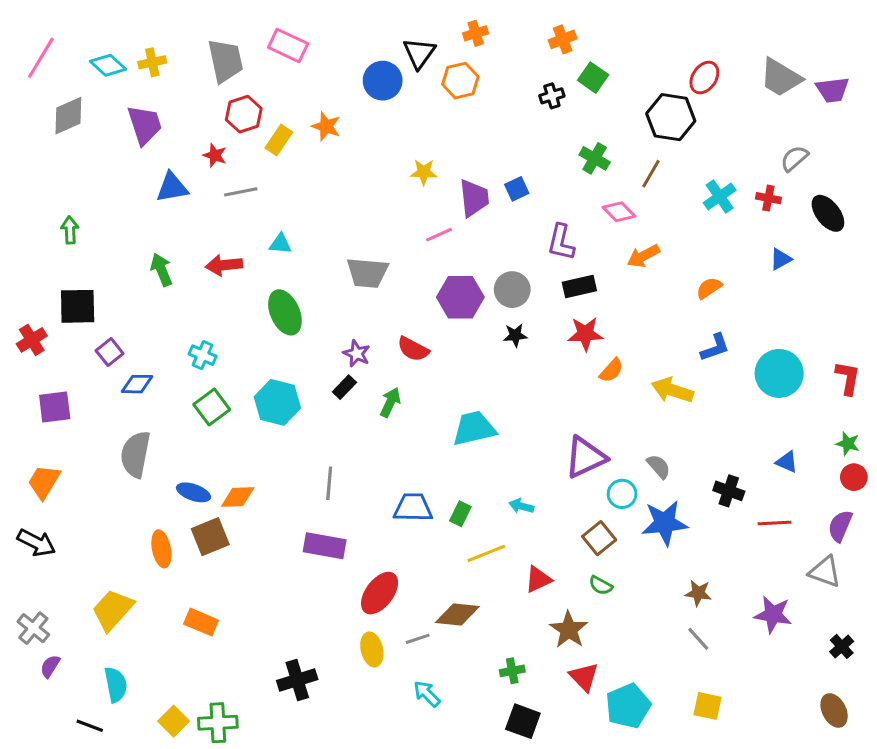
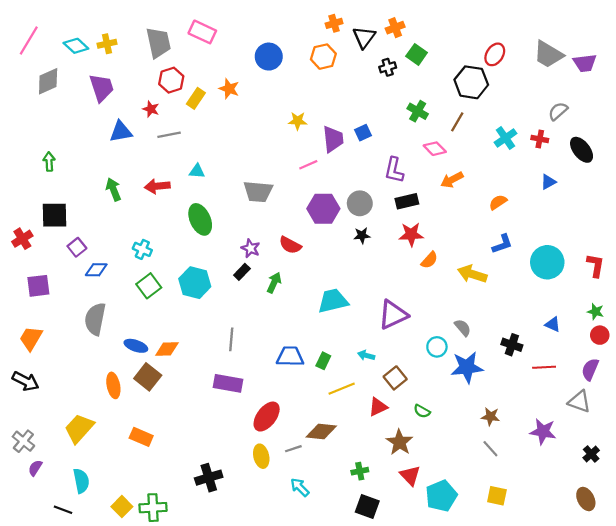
black triangle: (419, 53) -> (364, 37), moved
purple triangle: (585, 457) -> (393, 315), moved
brown square: (210, 537) -> (148, 377), turned -30
brown square: (599, 538) -> (395, 378), moved

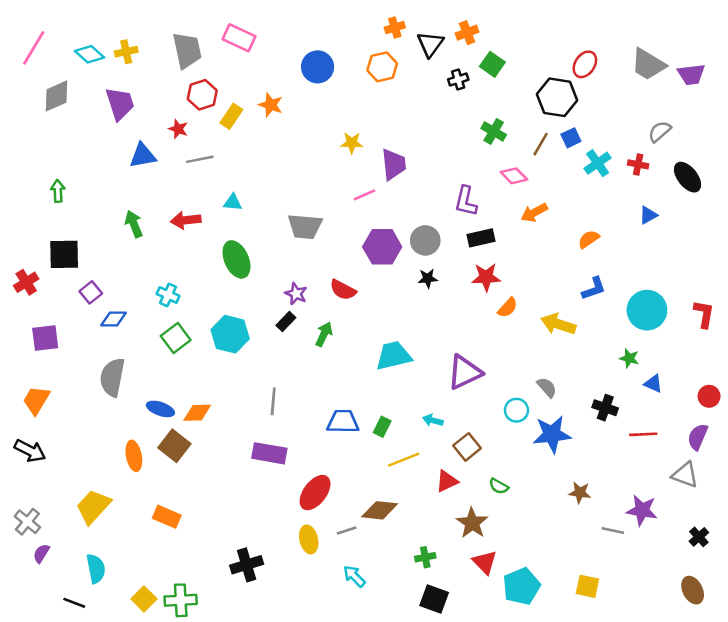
blue square: (363, 133) -> (571, 138), moved
green star: (595, 312) -> (629, 358), moved
gray line: (490, 449) -> (613, 531), moved, turned -36

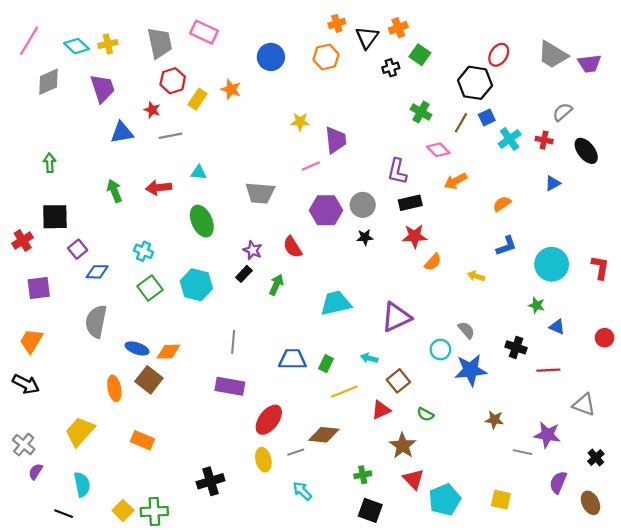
red semicircle: (343, 290) -> (293, 247), turned 30
yellow arrow: (558, 324) -> (476, 276), size x0.6
purple semicircle: (698, 437) -> (558, 482), moved

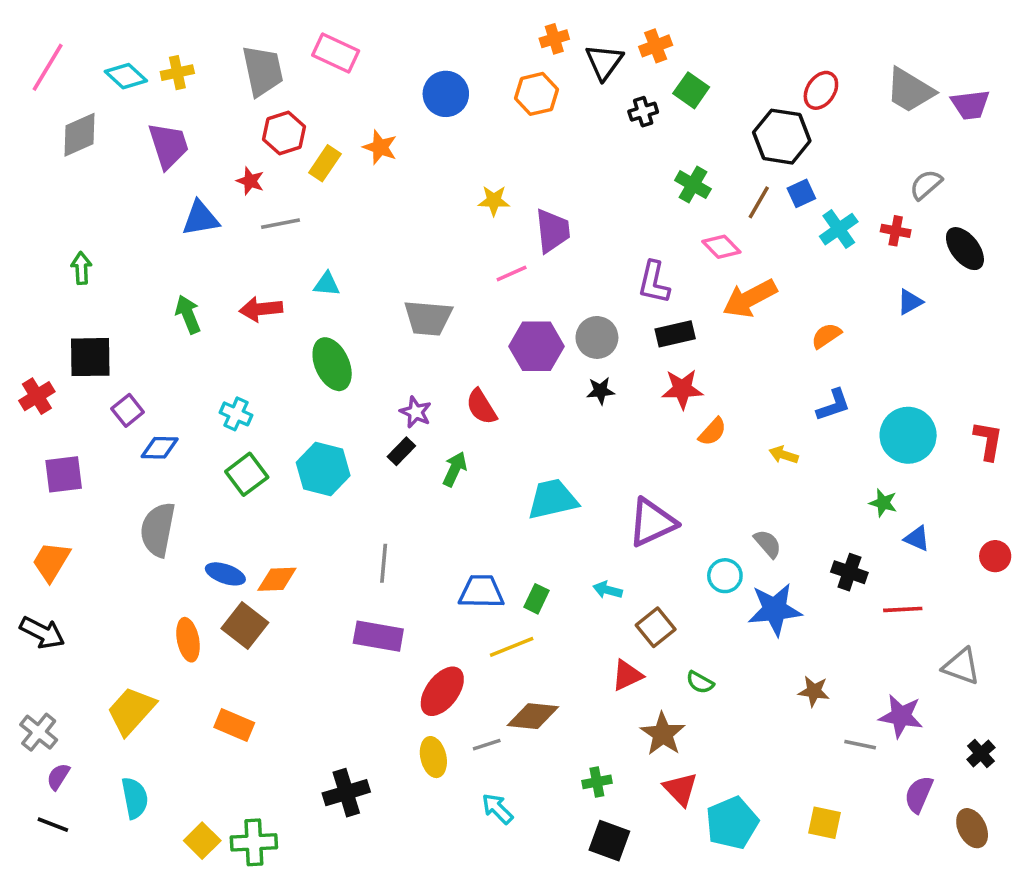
orange arrow: (456, 181) -> (750, 298), size x1.4
yellow line: (344, 392) -> (512, 647), moved
black line: (64, 514) -> (53, 825), moved

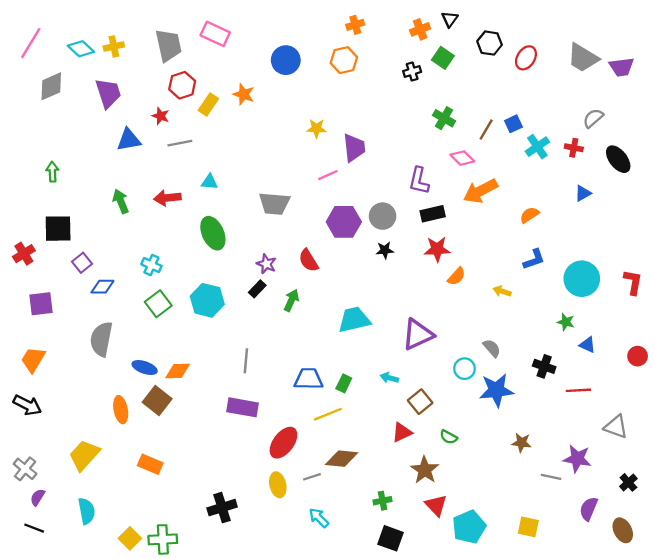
black triangle: (604, 62) -> (450, 19), moved, size x0.7
black hexagon: (782, 137) -> (490, 43), moved, size x0.7

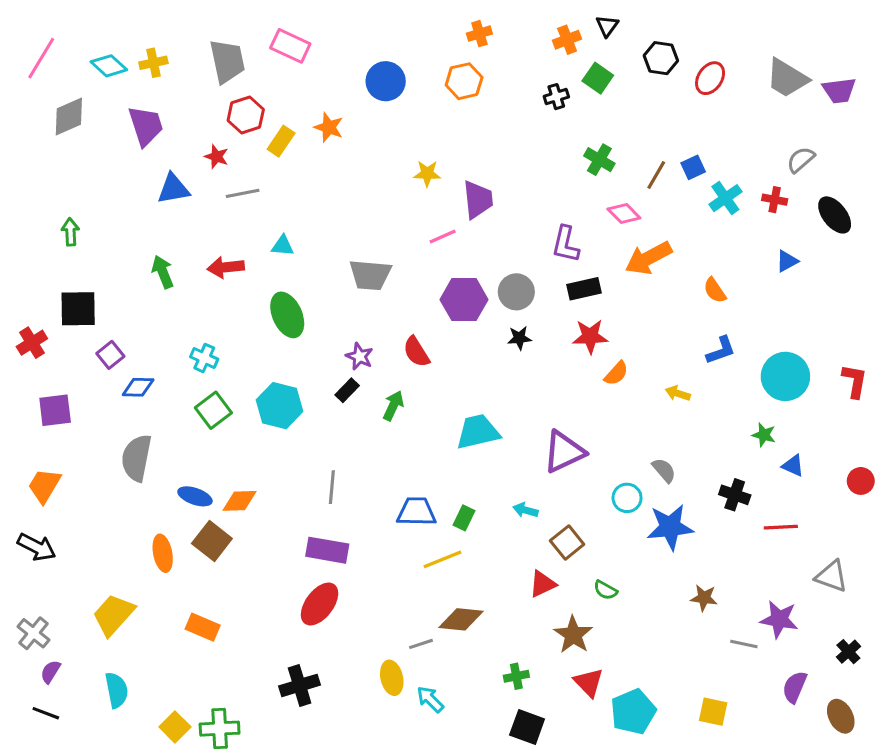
orange semicircle: (529, 215) -> (715, 290), turned -90
red ellipse: (283, 443) -> (320, 604), moved
yellow ellipse: (278, 485) -> (392, 678), moved

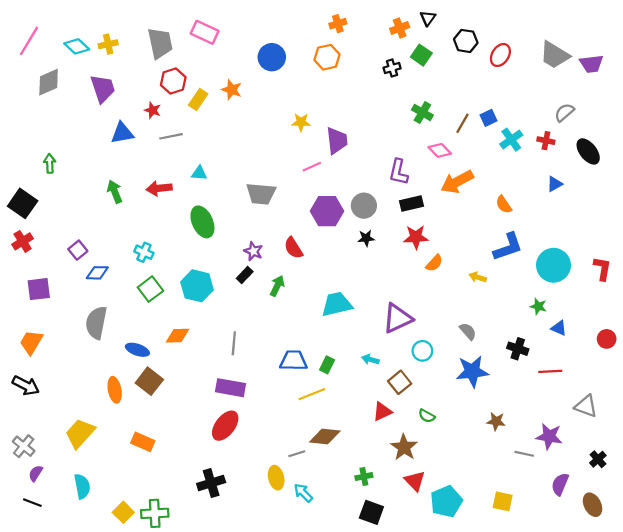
black square: (78, 309) -> (23, 203), moved, turned 36
blue L-shape: (721, 350) -> (508, 247), size x1.4
cyan circle: (627, 498) -> (422, 351), moved
orange diamond: (240, 501) -> (178, 336), moved

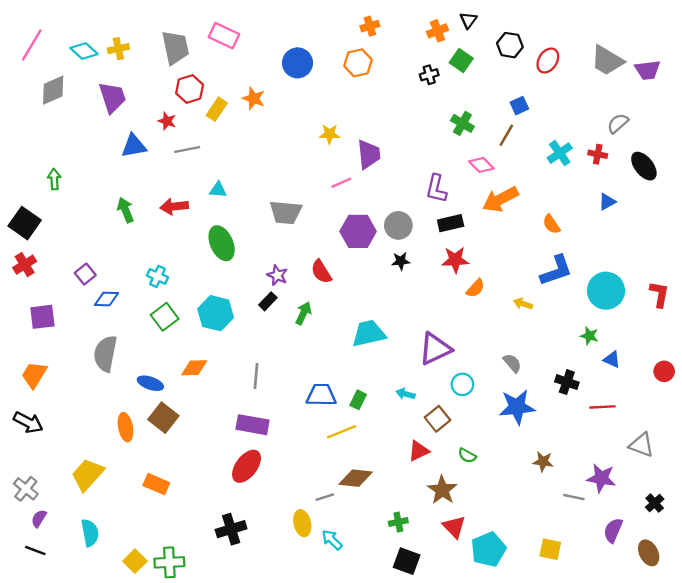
blue square: (488, 118) -> (519, 106), moved

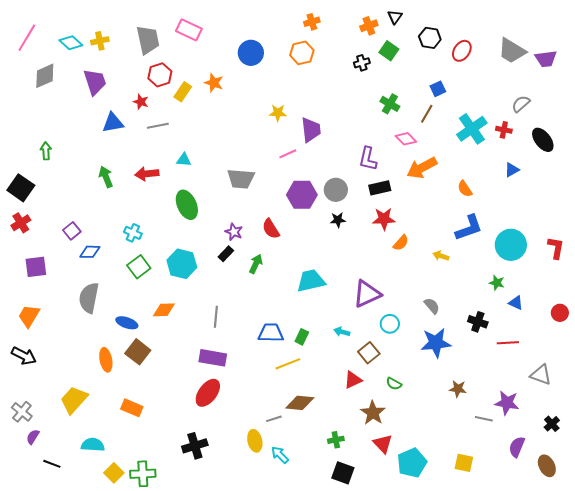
cyan cross: (560, 153) -> (472, 129), size x1.4
cyan semicircle: (90, 533) -> (93, 445), moved, turned -75
black line: (35, 550) -> (52, 464), moved

